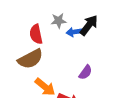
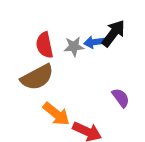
gray star: (59, 21) -> (74, 47), moved
purple semicircle: (85, 72) -> (121, 98), moved, turned -72

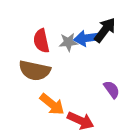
blue arrow: (94, 42) -> (87, 38), size x1.4
brown semicircle: (37, 77) -> (35, 71), turned 40

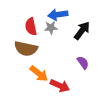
black arrow: (105, 30) -> (82, 31), moved
blue arrow: (87, 38) -> (58, 15), moved

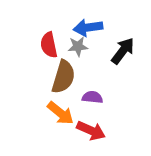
brown semicircle: (26, 49) -> (63, 77), moved, turned -85
purple semicircle: (83, 63) -> (92, 97), moved, turned -48

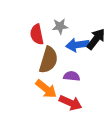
blue arrow: (88, 28) -> (77, 45), moved
gray star: (78, 46) -> (60, 26), moved

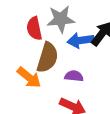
gray star: (60, 26) -> (61, 19), size x1.5
orange arrow: (46, 89) -> (29, 77), moved

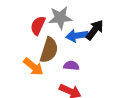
red semicircle: (34, 28) -> (38, 26), turned 36

